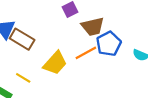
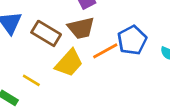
brown trapezoid: (93, 27) -> (81, 28), moved
brown rectangle: (22, 39) -> (46, 33), moved

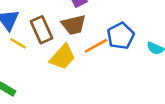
brown rectangle: (46, 33) -> (42, 30), turned 35
yellow line: (31, 80) -> (18, 43), moved

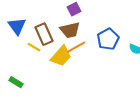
yellow line: (18, 43) -> (34, 47), moved
orange line: (96, 46) -> (76, 47), moved

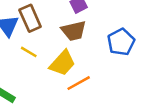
brown rectangle: (44, 34) -> (30, 18), moved
orange line: (76, 47) -> (79, 83), moved

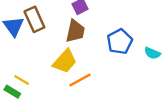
brown trapezoid: (74, 31) -> (75, 31), turned -65
yellow line: (29, 52) -> (22, 80), moved

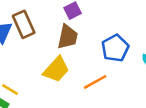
orange line: (80, 80) -> (95, 82), moved

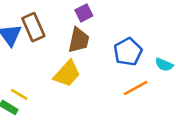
orange line: (95, 82) -> (136, 88), moved

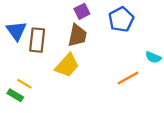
brown rectangle: (33, 27) -> (37, 40), moved, turned 30
blue pentagon: (128, 52) -> (121, 19), moved

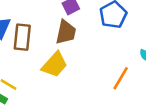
orange line: (128, 78) -> (121, 78), turned -30

